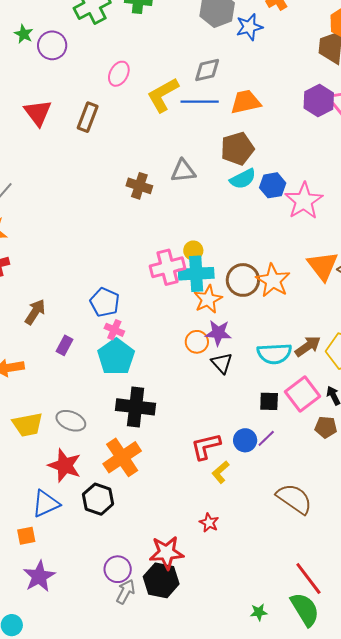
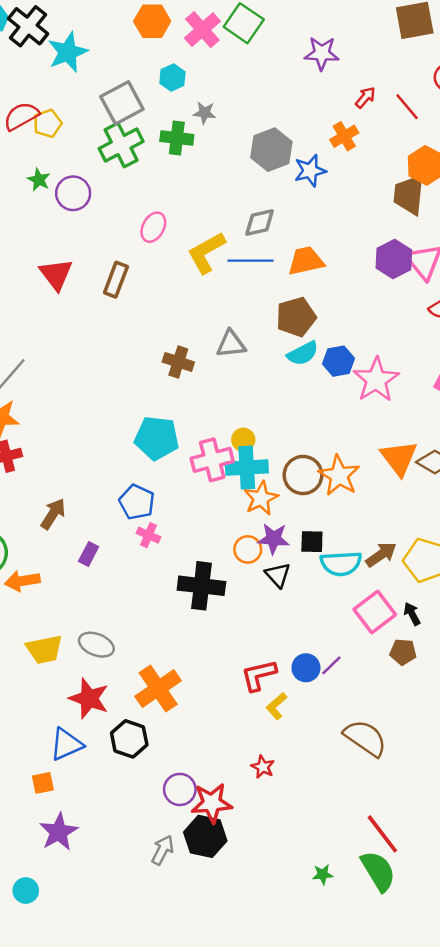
cyan pentagon: (116, 357) -> (157, 438), moved, turned -30
black square: (269, 401) -> (312, 542), moved
black cross: (136, 407) -> (201, 586), moved
purple circle: (118, 569) -> (180, 789), moved

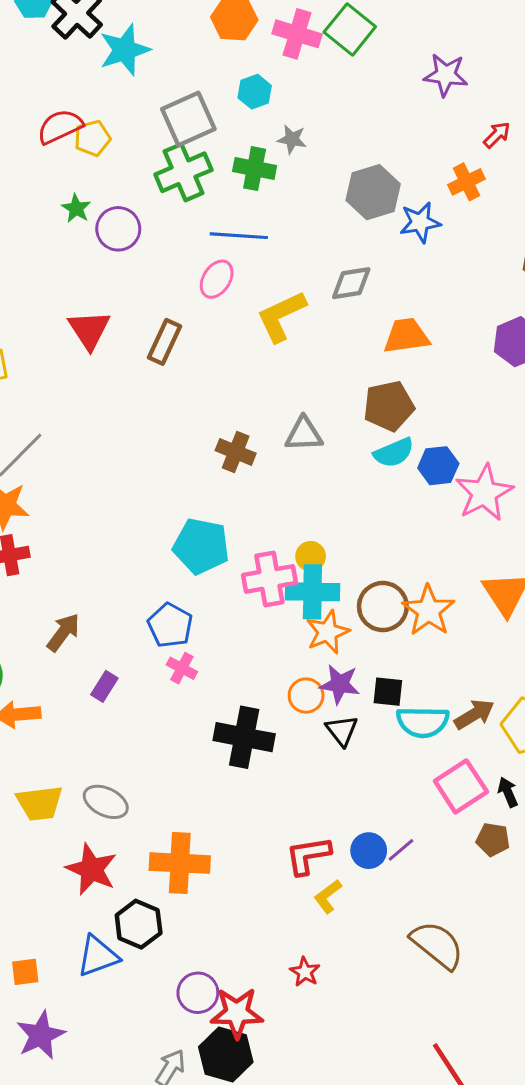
pink cross: (202, 30) -> (297, 34), turned -36
blue line: (251, 261) -> (239, 236), moved
orange cross: (158, 688) -> (180, 863), turned 33
blue triangle: (66, 744) -> (98, 956), moved

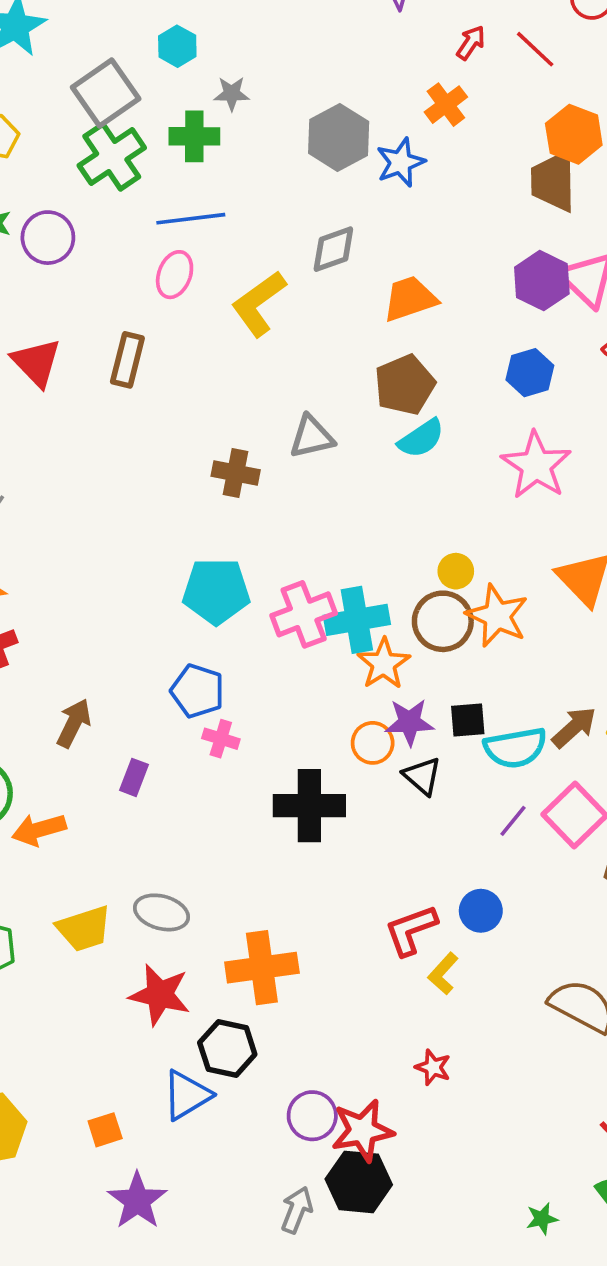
blue hexagon: (438, 466) -> (530, 373), moved
yellow circle: (311, 556) -> (456, 571), moved
purple line: (401, 850) -> (513, 821), moved

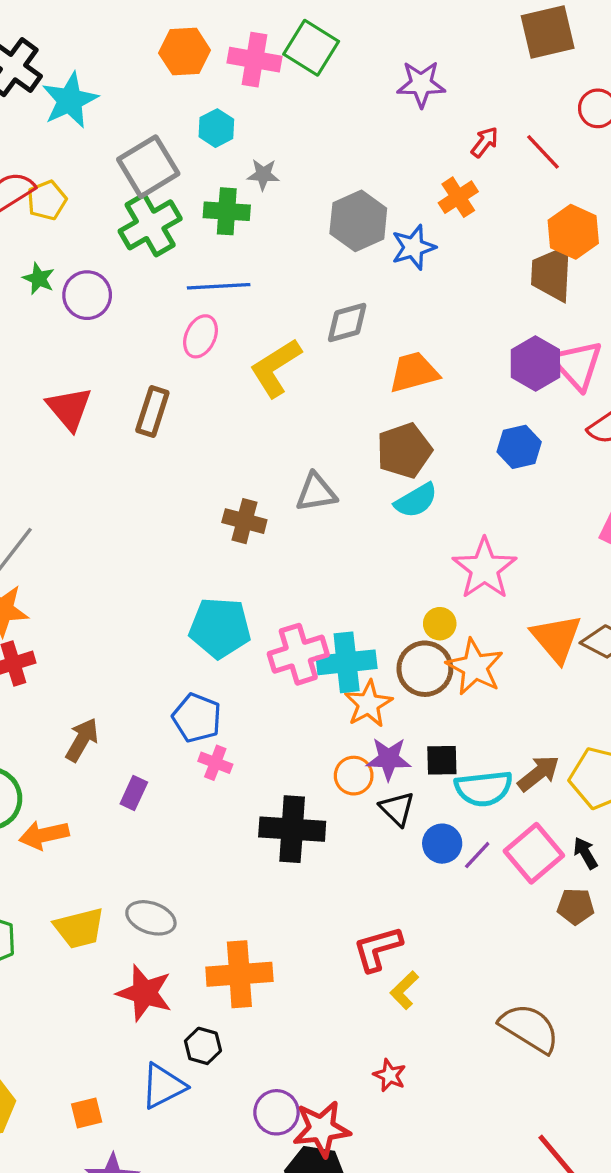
pink star: (536, 465) -> (485, 569), moved
blue circle: (481, 911) -> (442, 844), moved
black hexagon: (227, 1049) -> (203, 1046), size x0.7

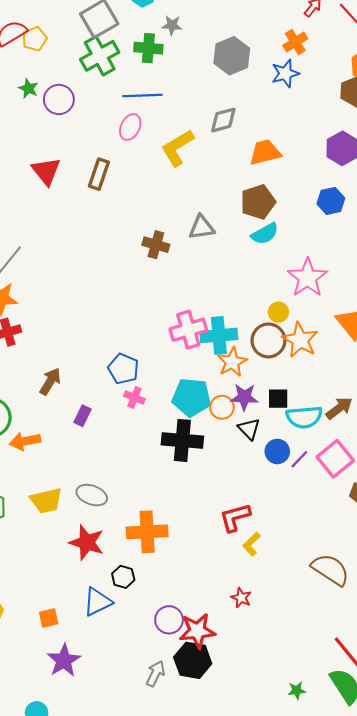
blue star: (413, 247) -> (285, 73), moved
cyan pentagon: (220, 628) -> (192, 397), moved

